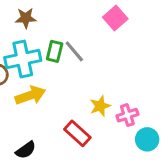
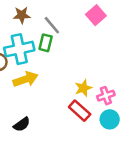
gray line: (74, 51) -> (52, 25), moved
red rectangle: (77, 133) -> (80, 111), moved
cyan circle: (147, 139) -> (110, 119), moved

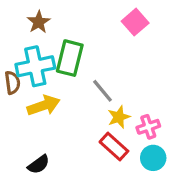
brown star: (22, 15) -> (39, 22), turned -30
gray line: (52, 25) -> (102, 91), moved
green rectangle: (46, 43) -> (70, 58), size x1.5

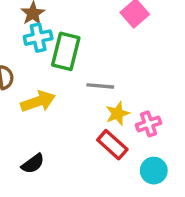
cyan cross: (35, 66) -> (38, 38), moved, size x0.7
gray line: (102, 91) -> (100, 86), turned -45
cyan circle: (153, 158) -> (154, 171), moved

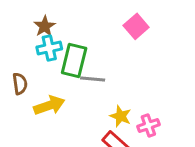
gray line: (100, 86) -> (93, 79), moved
yellow star: (117, 114) -> (121, 116), turned -30

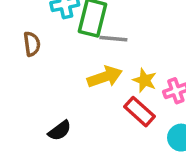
yellow arrow: (49, 105) -> (105, 77), moved

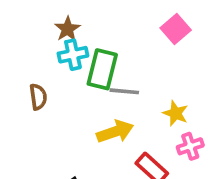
yellow star: (145, 80) -> (176, 113), moved

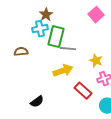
brown star: (67, 29) -> (46, 15), moved
brown semicircle: (38, 97) -> (21, 52), turned -88

